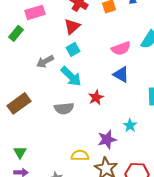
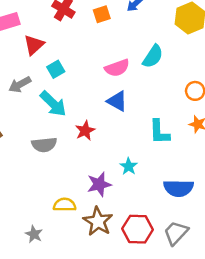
red triangle: (72, 26) -> (34, 45), moved

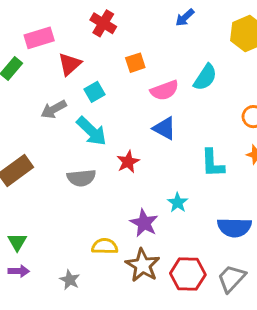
orange square: (102, 14) -> (135, 63), moved
purple star: (99, 184) -> (144, 223), turned -30

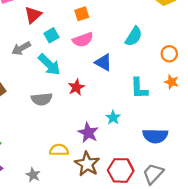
cyan semicircle: (205, 77) -> (134, 36), moved
pink semicircle: (164, 90) -> (83, 40), moved

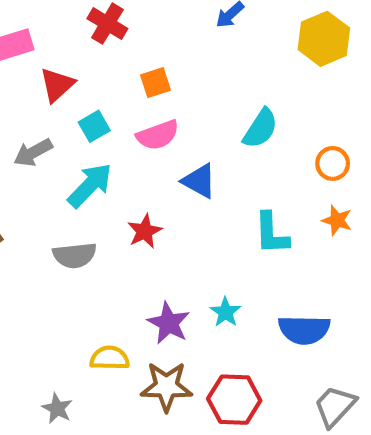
cyan arrow: (49, 65) -> (90, 185), turned -90
cyan star: (113, 118) -> (225, 312), moved
brown star: (87, 164) -> (166, 387), turned -30
gray trapezoid: (153, 174) -> (335, 406), moved

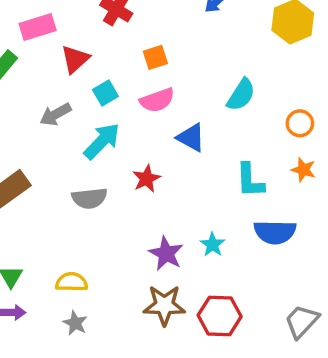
blue semicircle: (304, 330) -> (275, 232), moved
yellow semicircle: (110, 358) -> (72, 282), moved

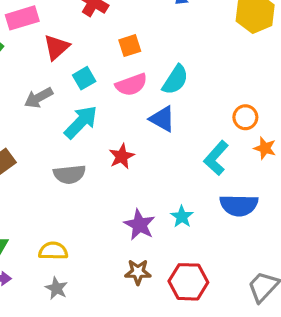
cyan semicircle: (241, 95) -> (175, 80), moved
orange circle: (300, 123) -> (245, 117), moved
cyan L-shape: (250, 180) -> (216, 158), turned 44
brown star: (164, 305) -> (138, 272), size x0.7

